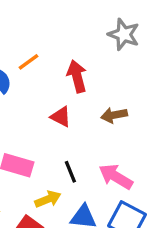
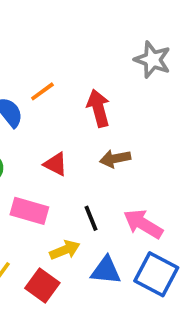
brown arrow: (114, 115) -> (115, 159), moved
red triangle: (61, 117) -> (55, 164), moved

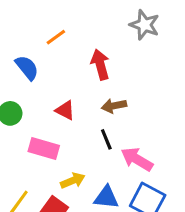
orange line: (42, 91) -> (56, 37), moved
black line: (91, 218) -> (106, 139), moved

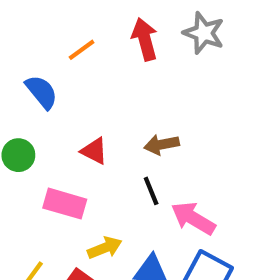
red arrow: (100, 65) -> (145, 39), moved

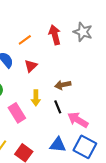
red triangle: (94, 151) -> (31, 66), moved, turned 48
pink rectangle: (65, 204) -> (17, 113), turned 42
yellow arrow: (105, 248) -> (36, 98), moved, turned 112

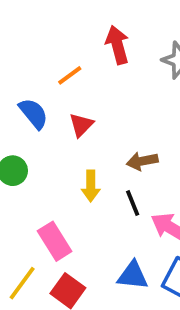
red arrow: (55, 35) -> (117, 45), moved
pink rectangle: (17, 113) -> (55, 241), moved

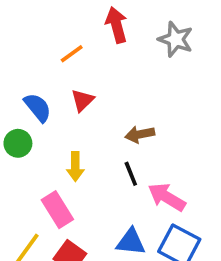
blue semicircle: (34, 113) -> (38, 107), moved
yellow arrow: (91, 186) -> (75, 167), moved

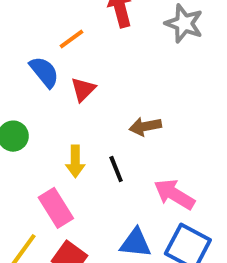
blue semicircle: (38, 107) -> (44, 72), moved
black line: (131, 174) -> (116, 169), moved

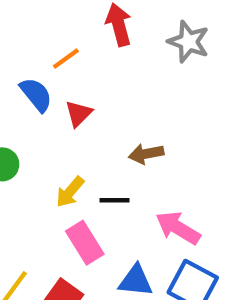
yellow arrow: (75, 161) -> (70, 192), turned 40
black line: (116, 169) -> (114, 200), turned -68
pink rectangle: (56, 208) -> (85, 243), moved

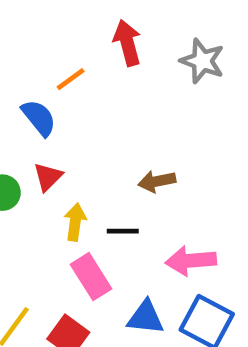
red triangle: (78, 114) -> (48, 177), moved
yellow arrow: (70, 192) -> (75, 222), turned 148
pink arrow: (178, 228) -> (191, 261), turned -36

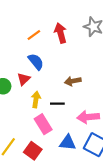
red arrow: (127, 43) -> (61, 33), moved
blue semicircle: (39, 118) -> (36, 62), moved

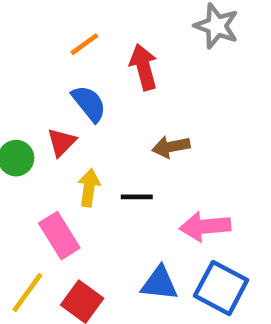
red arrow: (61, 33) -> (144, 67), moved
pink rectangle: (43, 124) -> (59, 236), moved

